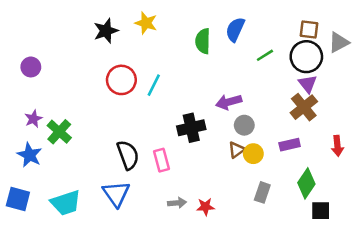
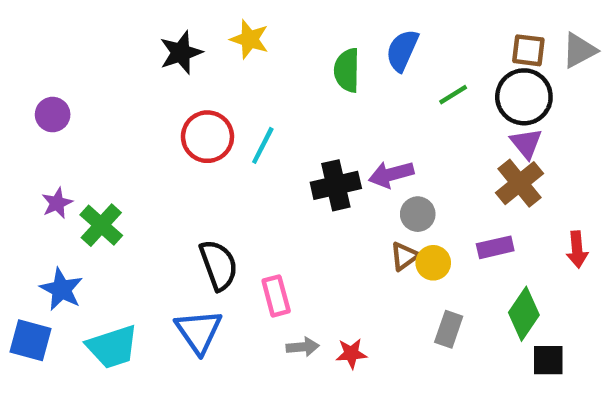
gray triangle: (339, 42) -> (579, 50), moved
black cross: (191, 128) -> (336, 185), moved
blue star: (30, 155) -> (61, 289), moved
pink rectangle: (161, 160) -> (276, 296), moved

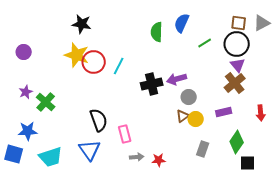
yellow star: (250, 39) -> (77, 55), moved, size x1.4
black star: (181, 53) -> (82, 24), turned 30
blue star: (61, 289) -> (28, 131), turned -30

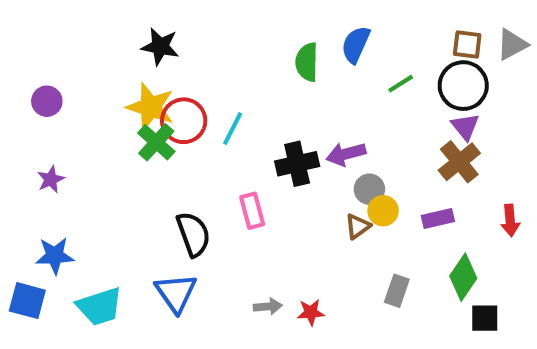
green cross: (46, 102) -> (156, 142), moved
yellow circle: (196, 119) -> (383, 211), moved
pink rectangle: (125, 134) -> (252, 211), moved

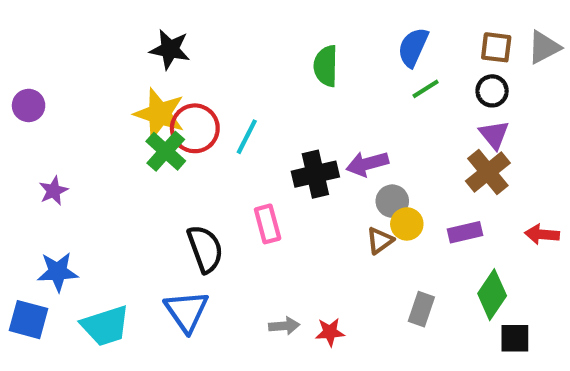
blue semicircle: (356, 44) -> (413, 47), moved
black circle: (463, 86) -> (492, 91), size x0.6
purple circle: (47, 101) -> (29, 105), moved
red arrow: (510, 220) -> (542, 234), turned 100

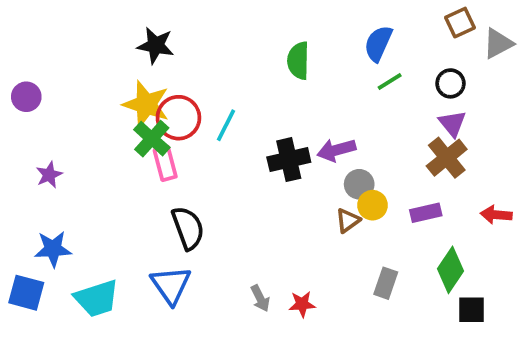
brown square: (496, 47) -> (460, 23), moved, turned -32
pink rectangle: (268, 224) -> (165, 163), moved
gray arrow: (284, 326) -> (260, 298), turned 68

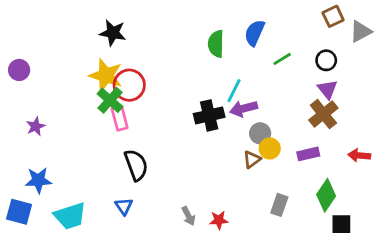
blue semicircle: (378, 43) -> (255, 33), moved
cyan line: (226, 125) -> (234, 91), moved
blue triangle: (171, 285) -> (124, 206), size x0.6

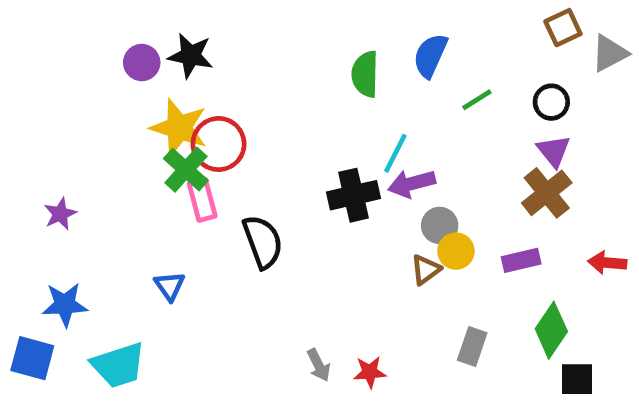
purple circle: (19, 70) -> (142, 63), moved
black semicircle: (136, 165) -> (263, 242), moved
blue triangle: (124, 206) -> (170, 286), moved

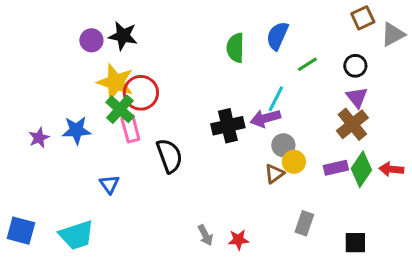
cyan line: (395, 153) -> (276, 99), moved
blue star: (65, 305) -> (76, 130), moved
green diamond: (551, 330) -> (361, 169), moved
black square: (577, 379) -> (355, 243), moved

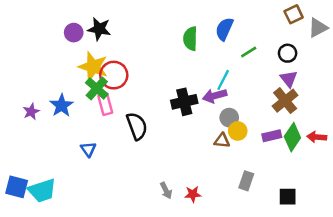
blue star: (76, 130) -> (62, 105), turned -30
brown triangle: (274, 174) -> (222, 141), turned 42
cyan trapezoid: (76, 235) -> (42, 191), moved

